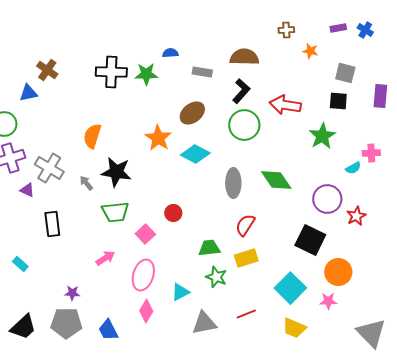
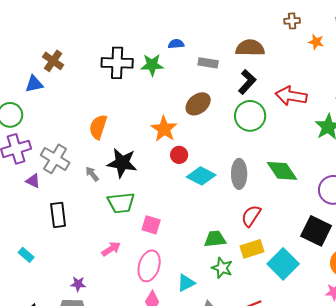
cyan diamond: (195, 154) -> (201, 176), moved
red circle: (173, 213) -> (179, 155), moved
pink square: (145, 234) -> (151, 225), turned -30
cyan square: (290, 288) -> (283, 264), moved

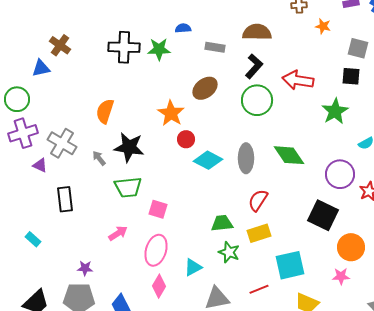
cyan square: (283, 264) -> (290, 265), moved, turned 32

